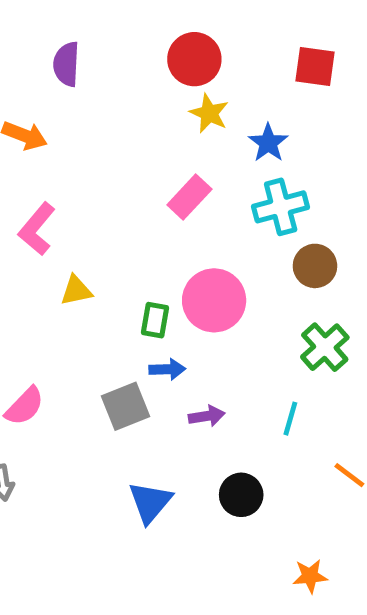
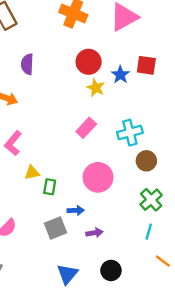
blue star: (268, 143) -> (120, 75), moved
green rectangle: (155, 320) -> (50, 187), moved
cyan line: (290, 419) -> (149, 232), moved

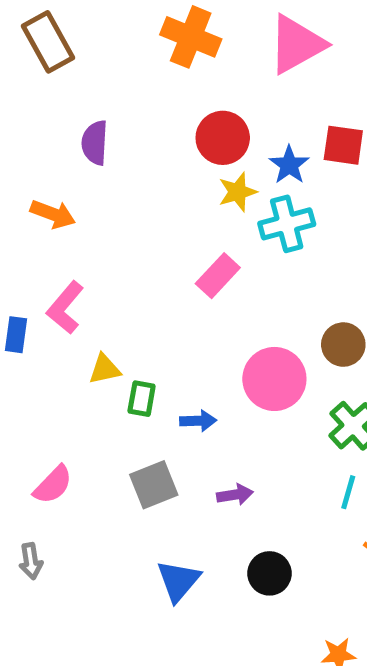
yellow star: (96, 88) -> (237, 192), turned 30
cyan cross: (130, 133) -> (287, 224), moved
pink circle: (98, 177) -> (274, 379), moved
blue arrow: (76, 210) -> (198, 421), moved

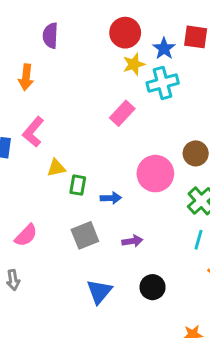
orange arrow: (53, 214) -> (26, 77), turned 75

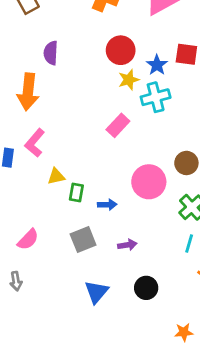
orange arrow: (26, 77) -> (28, 92), size x1.5

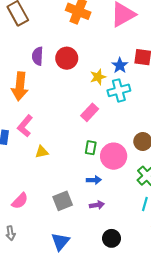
red circle: (121, 50) -> (67, 58), moved
green rectangle: (76, 193) -> (91, 148), moved
blue arrow: (107, 205) -> (94, 180), moved
blue triangle: (96, 292) -> (60, 241), moved

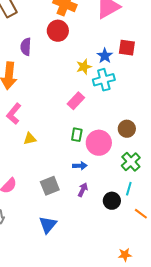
red circle: (67, 58) -> (58, 31), moved
purple arrow: (97, 205) -> (83, 190), turned -56
black circle: (112, 238) -> (112, 201), moved

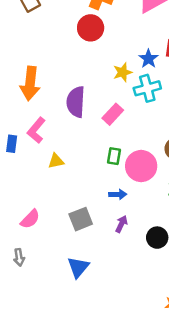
purple semicircle: (26, 47) -> (76, 102), moved, size x1.4

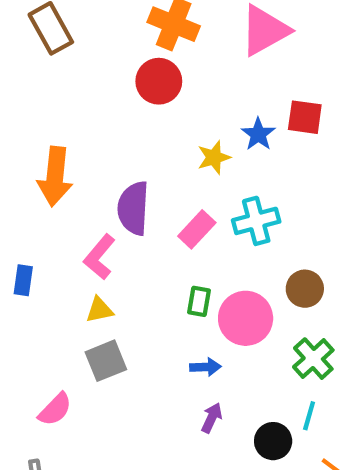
cyan cross: (147, 88) -> (256, 221), moved
pink L-shape: (36, 130) -> (99, 257), moved
gray square: (81, 219) -> (106, 361), moved

